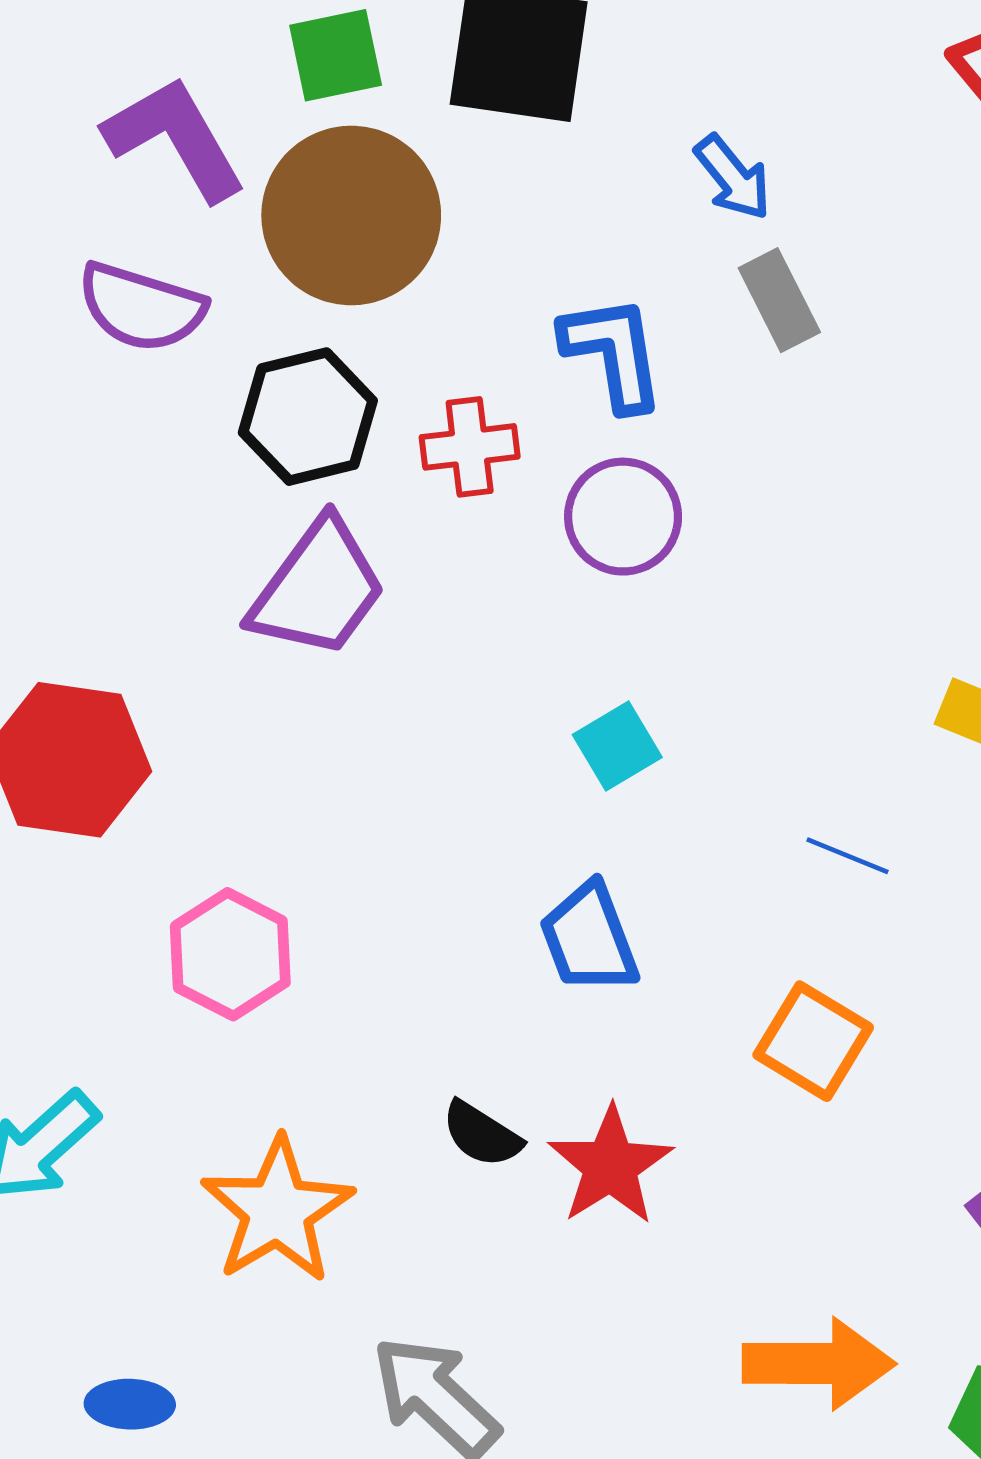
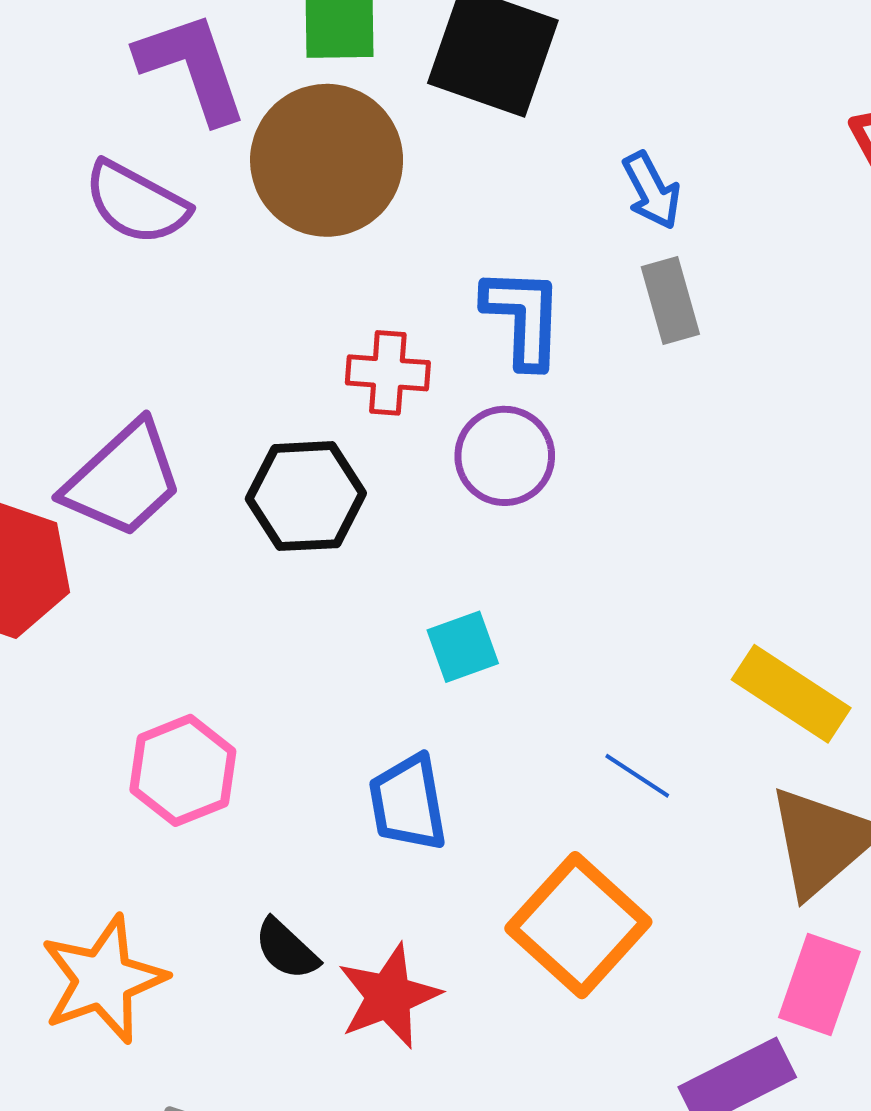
black hexagon: (308, 417) -> (306, 496), moved
purple trapezoid: (318, 589) -> (123, 480), moved
pink hexagon: (230, 954) -> (183, 770), moved
orange square: (813, 1041) -> (578, 925), size x1.4

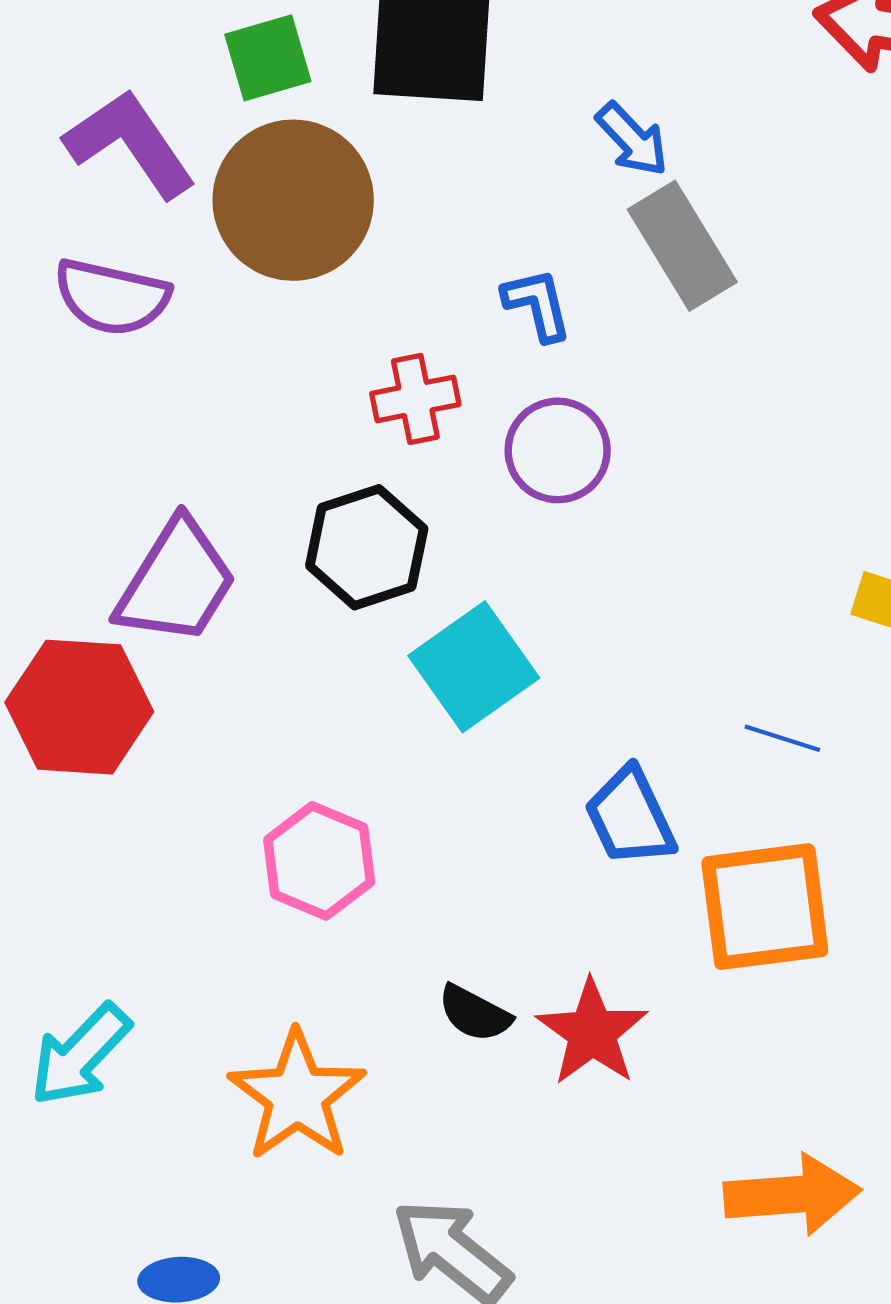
gray rectangle: (670, 300) -> (682, 246), size x1.4
blue L-shape: (523, 317) -> (537, 304), size x0.7
cyan square: (463, 647) -> (474, 667), moved, size x1.6
blue trapezoid: (408, 803) -> (630, 817), moved
orange square: (578, 925) -> (765, 907), turned -34

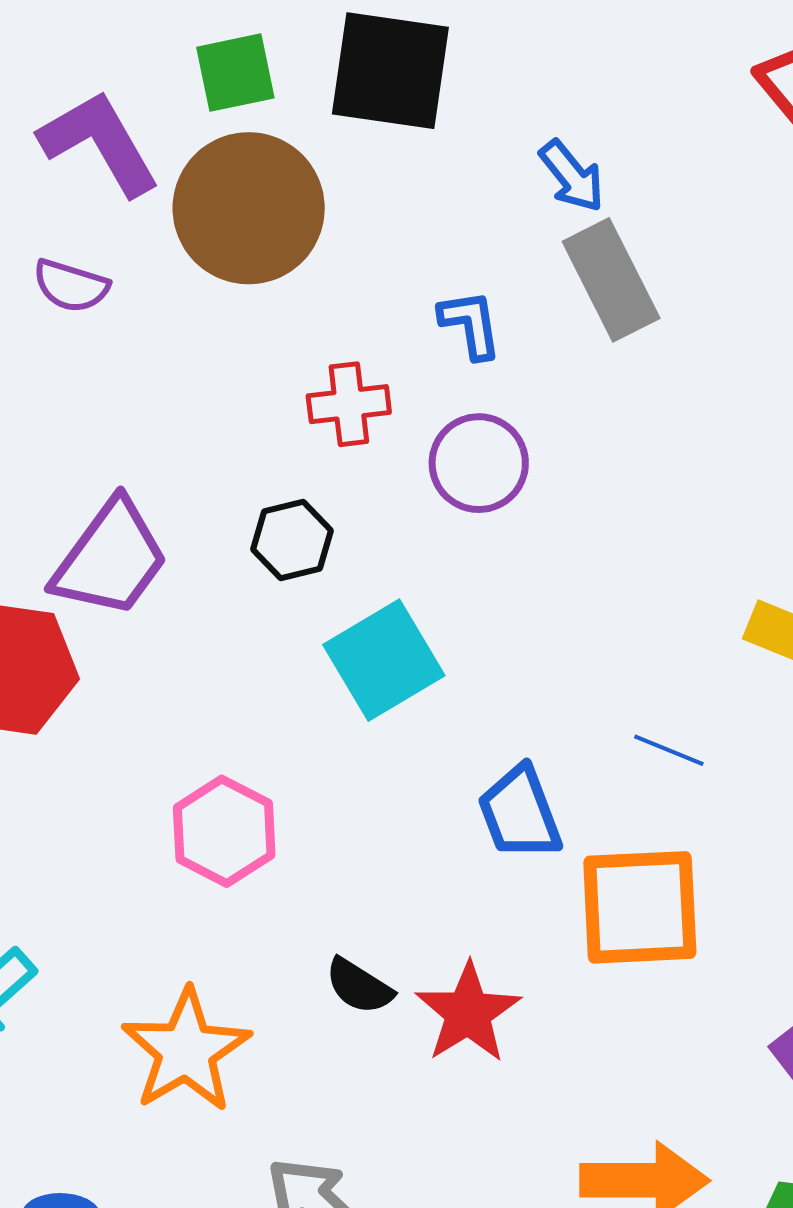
purple semicircle: (112, 297) -> (71, 286), size x0.7
black hexagon: (367, 547) -> (292, 540), size x0.7

